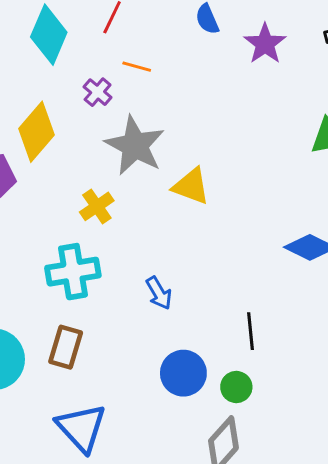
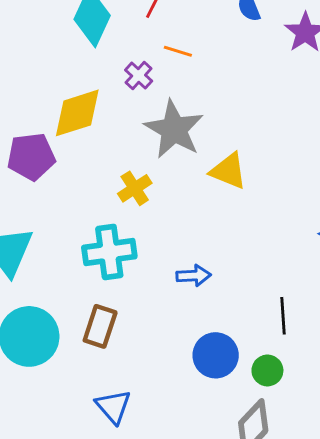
yellow diamond: (37, 132) -> (77, 113), turned 30
blue arrow: (159, 293) -> (194, 276), turned -64
blue triangle: (81, 428) -> (113, 406), size x0.7

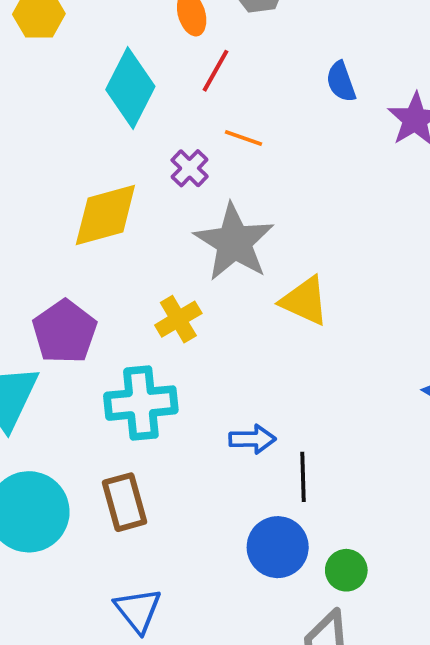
purple pentagon: (31, 157) -> (65, 332), moved, turned -30
black line: (283, 316) -> (303, 477), moved
brown rectangle: (100, 326) -> (124, 502), turned -36

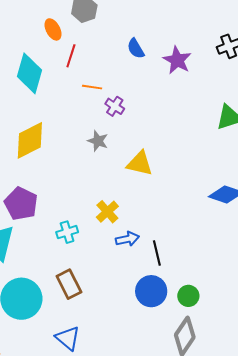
purple cross: (190, 168) -> (115, 106), moved
gray star: (234, 242) -> (98, 141), size x0.5
yellow cross: (178, 319) -> (107, 212), moved
cyan cross: (141, 403) -> (67, 232), size x0.6
blue triangle: (138, 610) -> (68, 338), moved

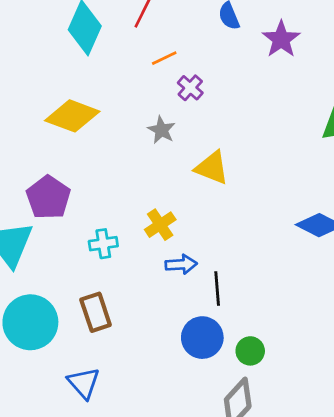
orange line: (92, 87) -> (164, 58), turned -42
yellow diamond: (30, 140) -> (72, 116), turned 39

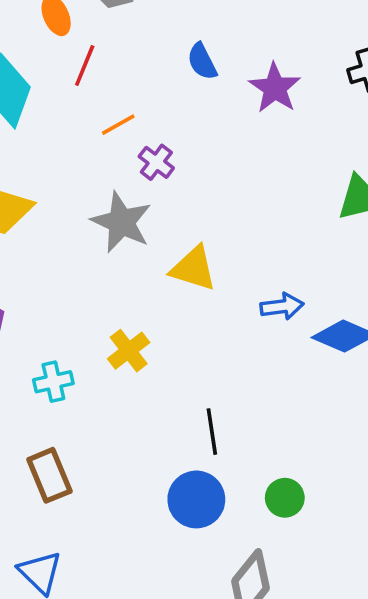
gray star: (161, 130) -> (121, 222), size x1.6
blue arrow: (181, 264) -> (282, 306), moved
green circle: (250, 351) -> (285, 498), moved

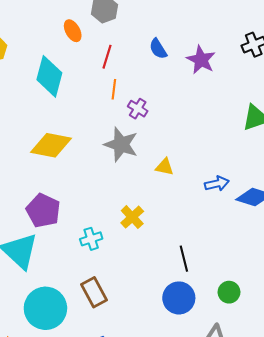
red line: (85, 66) -> (107, 57), moved
orange line: (118, 125) -> (114, 89), turned -48
yellow triangle: (193, 268) -> (165, 167), size x0.7

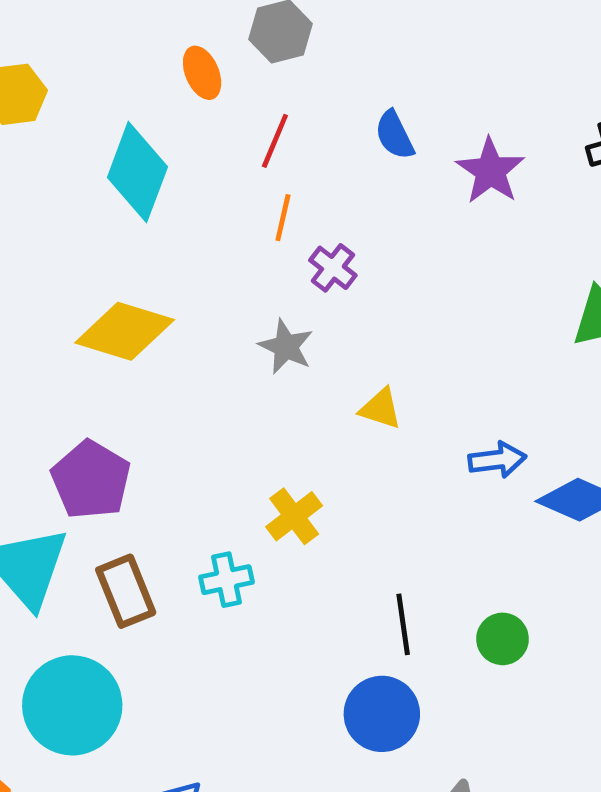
gray star: (121, 145) -> (286, 347), size x0.7
cyan cross: (91, 239) -> (226, 580), moved
brown rectangle: (94, 292) -> (126, 591), moved
green circle: (229, 292) -> (502, 639), moved

